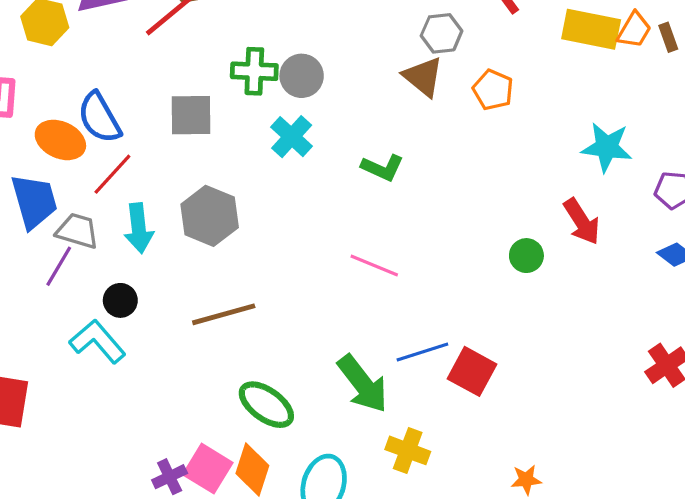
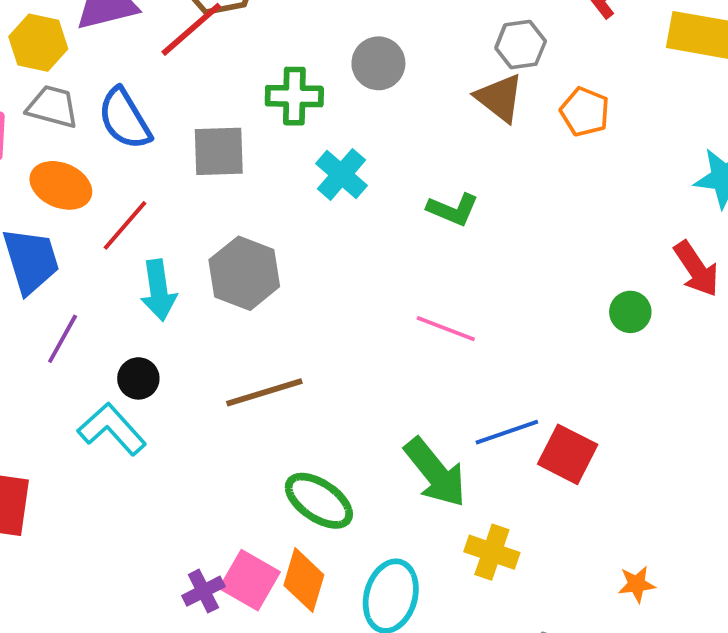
gray circle: (302, 76) -> (378, 63), moved
blue semicircle: (99, 118) -> (124, 119), moved
gray trapezoid: (77, 231) -> (53, 107), moved

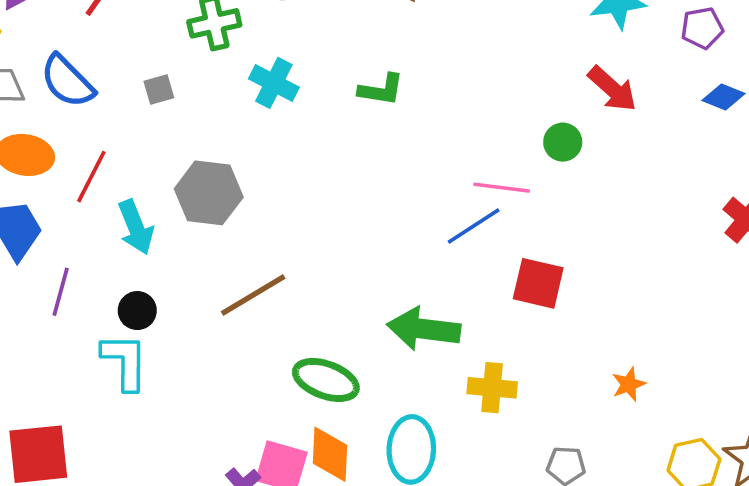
gray square: (219, 151) -> (159, 90), size x0.6
pink line: (446, 329) -> (502, 188), moved
cyan L-shape: (112, 429) -> (125, 362), turned 56
blue line: (507, 432) -> (474, 226), moved
green arrow: (435, 473) -> (424, 329), turned 150

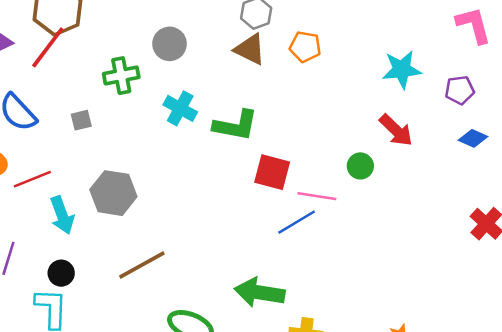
cyan cross: (274, 83) -> (180, 108), moved
green L-shape: (381, 90) -> (236, 125), size x1.4
red line: (91, 177) -> (32, 179), turned 39
red square: (538, 283) -> (272, 172), moved

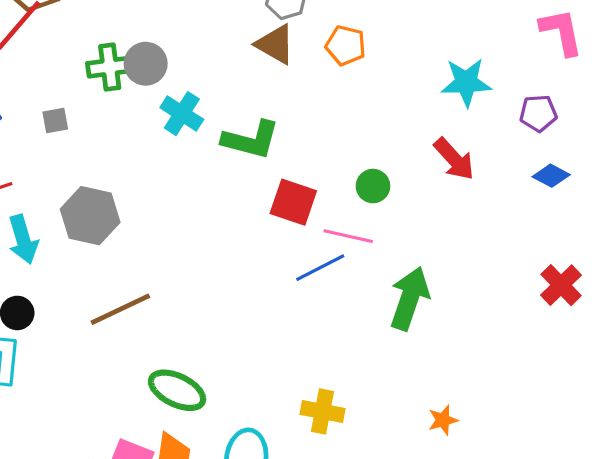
gray circle: (170, 44) -> (146, 64), moved
green circle: (360, 166) -> (373, 186), moved
green arrow: (260, 292) -> (409, 298), moved, turned 96

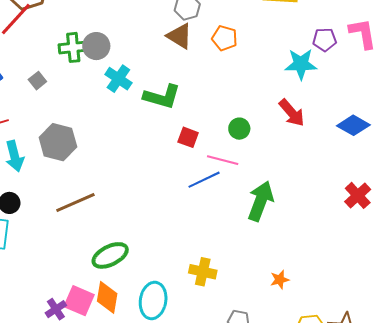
purple pentagon: (538, 113) -> (324, 40), moved
gray square: (55, 120) -> (37, 81), turned -30
blue diamond: (551, 176) -> (353, 125), size x1.4
red square: (293, 202) -> (188, 137), size x0.7
green ellipse: (177, 390) -> (110, 255), turned -54

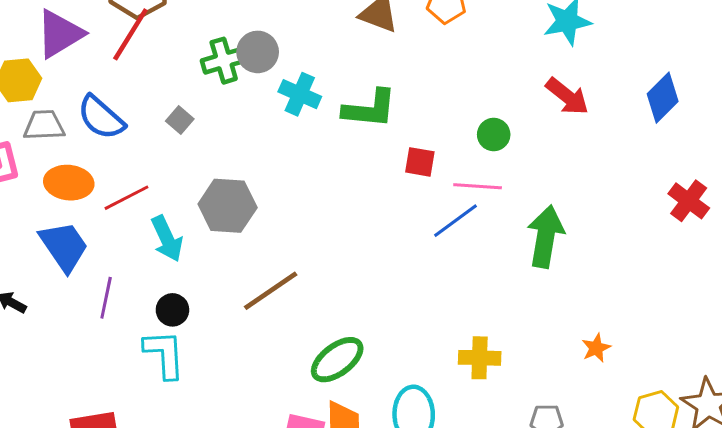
blue diamond: (353, 125) -> (663, 98), turned -64

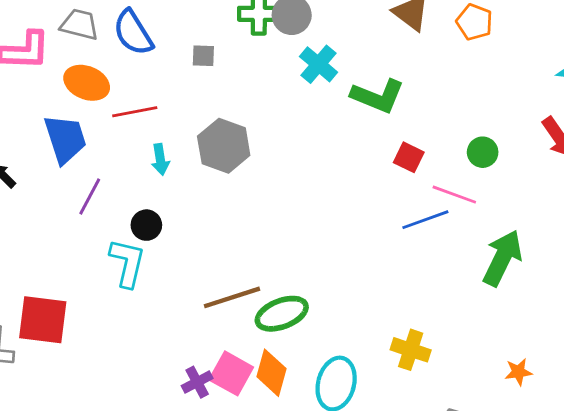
gray square: (180, 120) -> (203, 56), turned 35
cyan arrow: (167, 239) -> (160, 159), size x0.7
brown line: (271, 291) -> (232, 297), moved

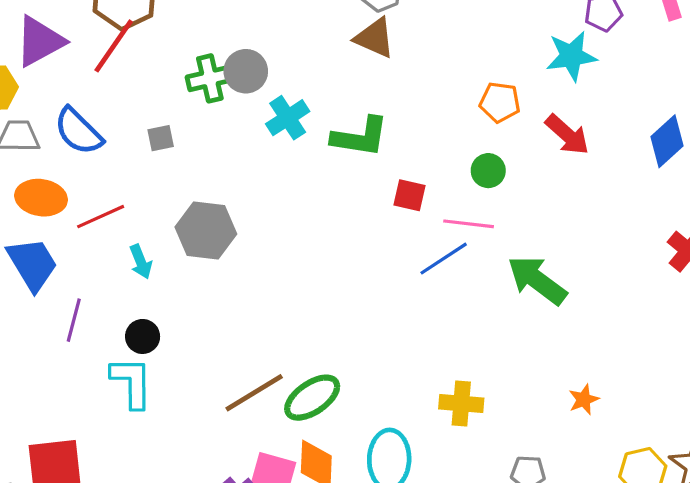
orange pentagon: (474, 22) -> (500, 102), moved
cyan cross: (318, 64) -> (288, 118), turned 30
green arrow: (502, 258) -> (537, 280), turned -66

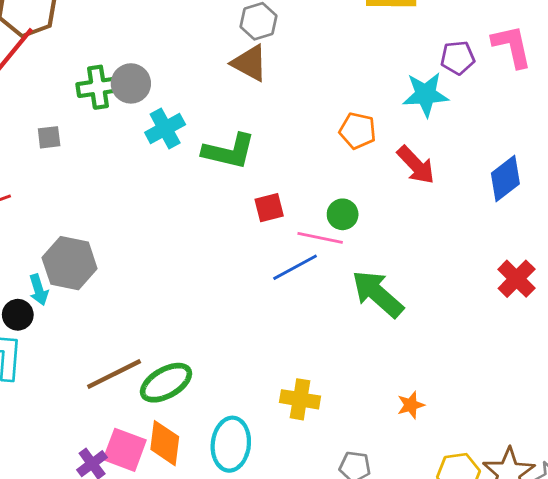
green circle: (488, 171) -> (343, 214), moved
red square: (410, 195) -> (269, 208), turned -32
gray hexagon: (206, 231) -> (70, 263), moved
cyan arrow: (141, 262) -> (39, 290), moved

